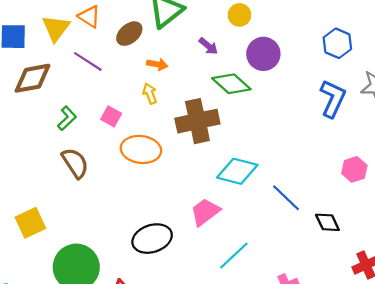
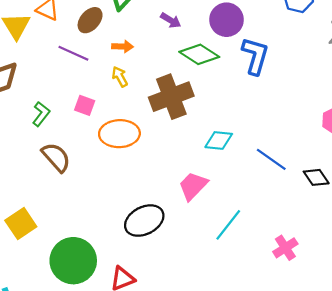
purple line: (88, 61) -> (73, 53), moved
blue L-shape: (333, 99) -> (255, 56), moved
cyan diamond: (237, 171) -> (219, 140), size x0.7

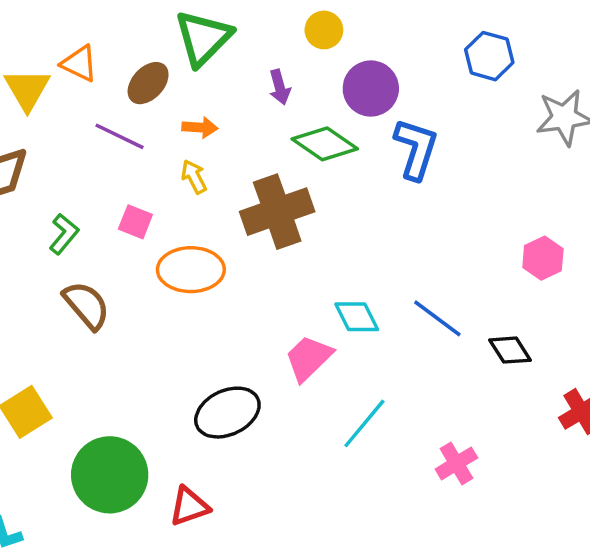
purple arrow: (171, 20) -> (280, 87), turned 42
cyan diamond: (219, 140) -> (357, 317), moved, turned 56

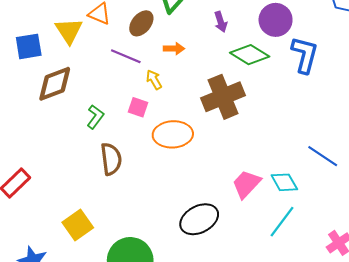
yellow arrow: (194, 177) -> (154, 80), moved
brown semicircle: (87, 305) -> (111, 159), turned 36
cyan diamond: (357, 317) -> (284, 182), moved

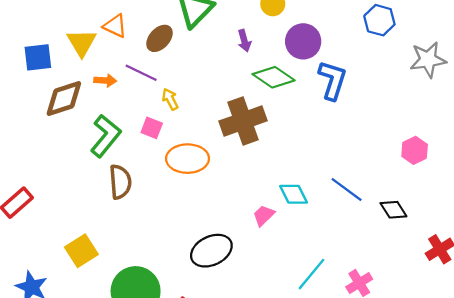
orange arrow: (174, 49) -> (105, 80), moved
green L-shape: (95, 117) -> (106, 136), size x1.6
cyan diamond: (284, 182) -> (294, 194), moved
pink trapezoid: (246, 184) -> (264, 215), size x0.7
cyan line: (282, 222) -> (311, 274), moved

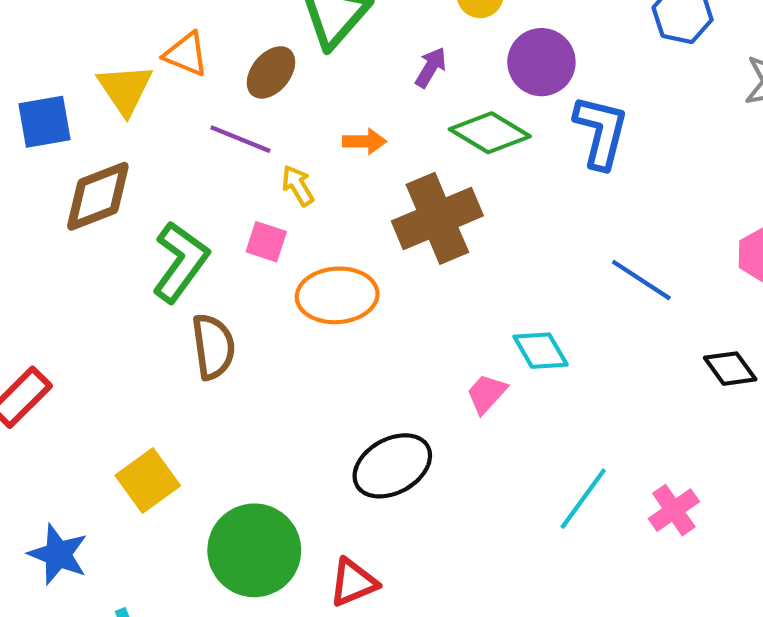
purple arrow: (244, 41) -> (431, 67), turned -130
orange arrow: (105, 80) -> (365, 141), moved
blue line: (347, 189) -> (641, 280), moved

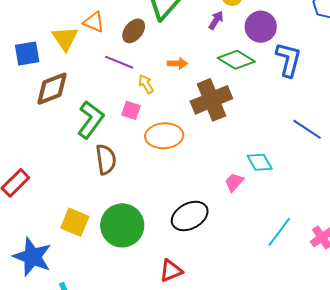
purple arrow: (431, 67) -> (216, 20), moved
yellow square: (148, 480) -> (75, 222), turned -32
green circle: (254, 550) -> (122, 225), moved
blue star: (58, 554) -> (32, 257), size x1.4

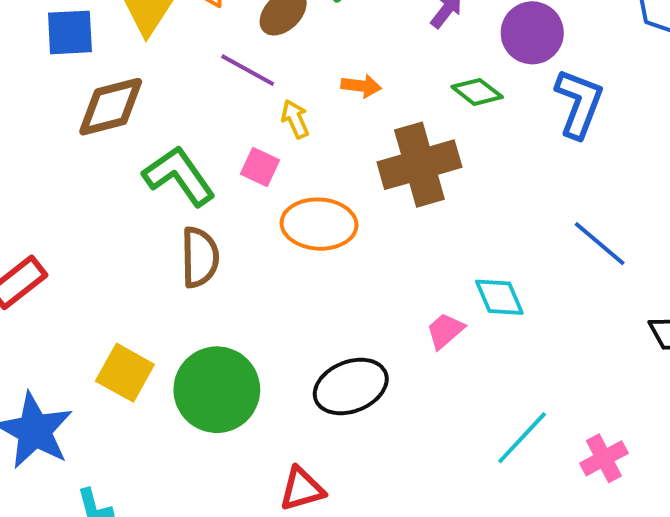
green diamond: (236, 60) -> (477, 92), size x0.7
green L-shape: (91, 120) -> (179, 176), turned -78

